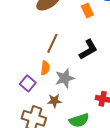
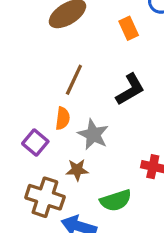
gray star: (65, 78) -> (93, 134), turned -30

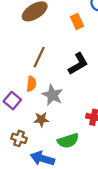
brown cross: (45, 197) -> (19, 138), size x0.6

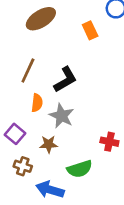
brown line: (39, 57) -> (28, 71), moved
black L-shape: (78, 64) -> (65, 80), moved
purple square: (12, 101) -> (15, 134), moved

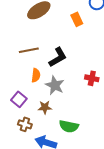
brown line: (28, 71) -> (29, 50), turned 54
red cross: (109, 142) -> (92, 78), moved
green semicircle: (80, 169) -> (69, 126), turned 30

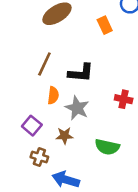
brown line: (29, 50) -> (44, 64), turned -54
black L-shape: (58, 57) -> (81, 73), turned 35
green semicircle: (69, 126) -> (107, 147), moved

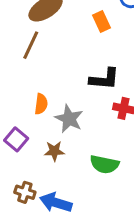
brown line: (44, 64) -> (31, 45), moved
black L-shape: (81, 73) -> (104, 79), moved
brown cross: (39, 157) -> (25, 192), moved

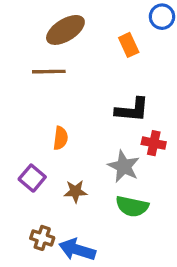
brown line: (31, 45) -> (49, 72), turned 64
gray star: (69, 119) -> (124, 166), moved

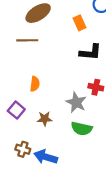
black L-shape: (132, 110) -> (90, 52), moved

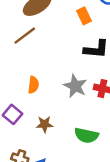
brown line: (27, 40) -> (25, 36), turned -36
gray star: (76, 102) -> (75, 86), moved

